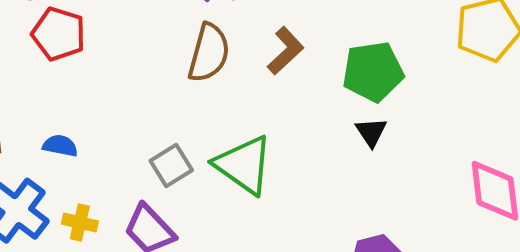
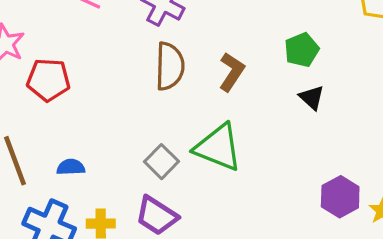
brown L-shape: (286, 51) -> (232, 72), moved
green pentagon: (373, 72) -> (302, 50), size x0.7

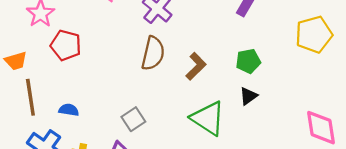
black triangle: (312, 98) -> (248, 96), turned 30
green triangle: (218, 147) -> (208, 118), moved

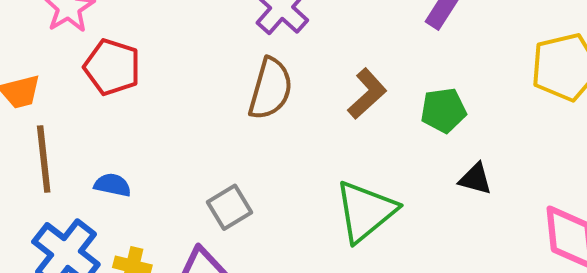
brown L-shape: (196, 66) -> (367, 94), moved
black triangle: (248, 96) -> (475, 179), moved, turned 48
green triangle: (208, 118) -> (365, 211), turned 45

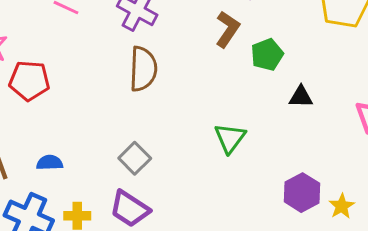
brown L-shape: (367, 94) -> (228, 29), moved
green triangle: (365, 211) -> (230, 138), size x0.7

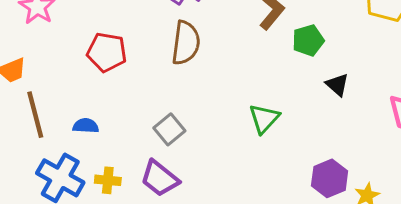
red pentagon: (29, 81) -> (107, 52), moved
black triangle: (301, 97) -> (337, 85), turned 35

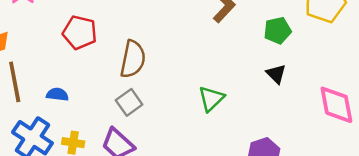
green pentagon: (308, 40) -> (277, 30), moved
brown semicircle: (186, 43) -> (133, 59), moved

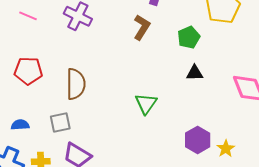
black triangle: (276, 74) -> (195, 73), turned -36
gray square: (129, 102) -> (60, 122), moved, turned 35

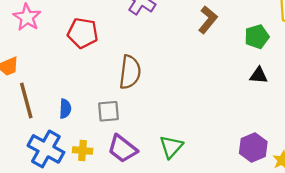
red pentagon: (28, 71) -> (83, 33), moved
green triangle: (146, 103) -> (171, 147), moved
blue semicircle: (20, 125) -> (65, 109), turned 90

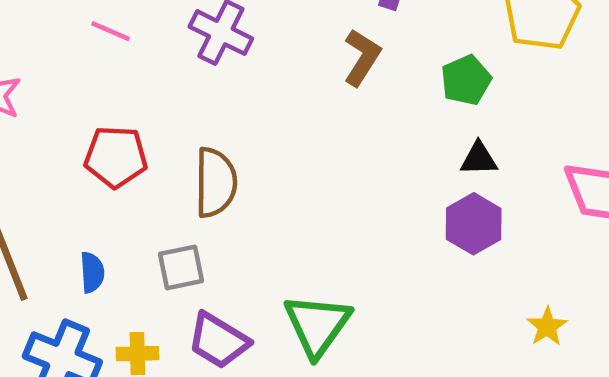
red pentagon: (83, 33) -> (116, 157), moved
green triangle: (171, 147) -> (317, 325), size x1.4
purple hexagon: (253, 148) -> (474, 224), moved

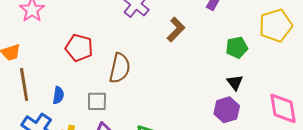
brown L-shape: (362, 57) -> (176, 29), moved
black triangle: (479, 159) -> (235, 82), turned 42

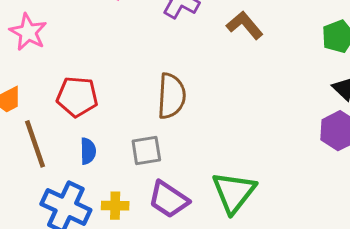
brown L-shape: (176, 29) -> (245, 25), turned -75
red pentagon: (79, 48) -> (77, 97), moved

